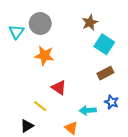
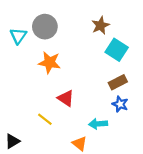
blue star: (112, 102) -> (120, 104), moved
black triangle: (27, 126) -> (12, 141), moved

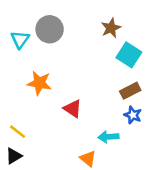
orange star: (50, 62) -> (39, 83), moved
yellow line: (45, 119) -> (18, 132), moved

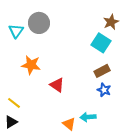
brown star: (111, 28) -> (111, 22), moved
cyan arrow: (108, 137) -> (88, 117), moved

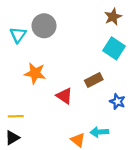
brown star: (111, 22) -> (113, 17), moved
brown rectangle: (102, 71) -> (94, 80), moved
yellow line: (14, 103) -> (16, 116), turned -40

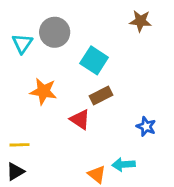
brown star: (113, 17) -> (140, 21), turned 30
cyan square: (114, 48) -> (94, 60), moved
brown rectangle: (94, 80) -> (101, 96), moved

